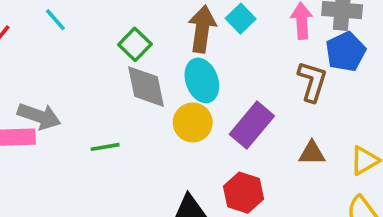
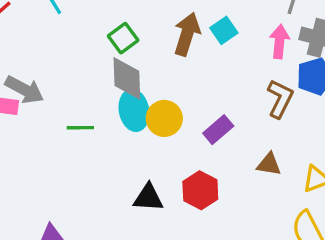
cyan ellipse: (202, 80) -> (134, 110), moved
purple rectangle: (252, 125) -> (218, 130), size x0.7

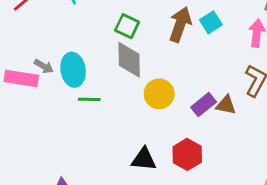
green square: (123, 38) -> (127, 26), turned -30
gray arrow: (24, 90) -> (44, 66), size x0.6
cyan ellipse: (134, 110) -> (73, 70), moved
brown triangle: (269, 164) -> (226, 105), moved

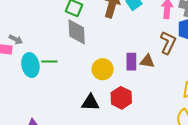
cyan ellipse: (73, 70) -> (30, 65), moved
yellow circle: (159, 94) -> (103, 69), moved
purple rectangle: (204, 105) -> (131, 62), turned -48

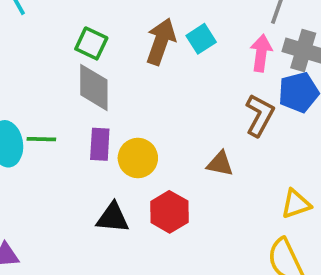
brown triangle: (147, 61) -> (220, 164), moved
purple rectangle: (131, 62) -> (100, 144), moved

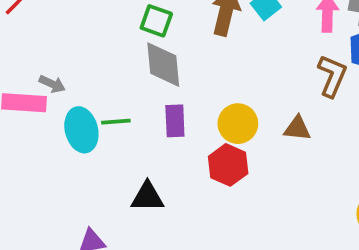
yellow circle: (138, 158) -> (238, 124), moved
red hexagon: (169, 212) -> (228, 165), moved
black triangle: (113, 218) -> (147, 197), moved

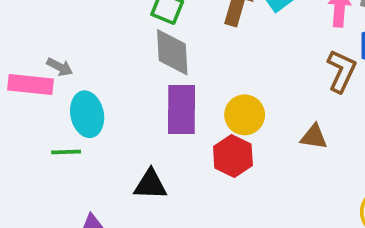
purple rectangle: (175, 121) -> (181, 109), size x1.5
green line: (116, 122) -> (66, 152), moved
brown triangle: (297, 128) -> (314, 137), moved

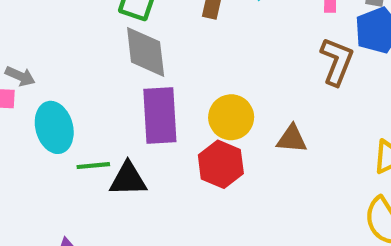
brown triangle: (314, 137) -> (292, 139), moved
green line: (66, 152) -> (93, 166), moved
black triangle: (150, 185) -> (128, 179), moved

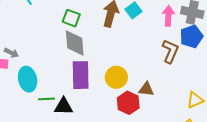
red hexagon: (221, 164) -> (128, 103), moved

